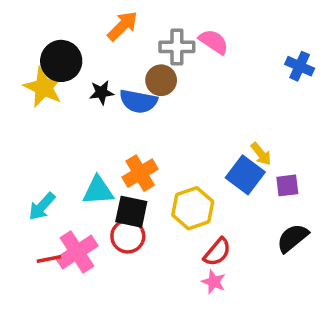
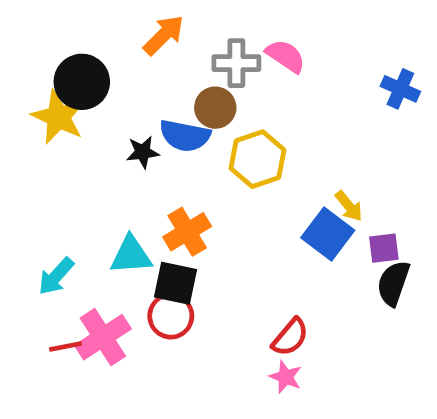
black star: (102, 93) -> (143, 152), moved
yellow hexagon: (193, 208) -> (257, 159), moved
black semicircle: (293, 238) -> (393, 283), moved, turned -32

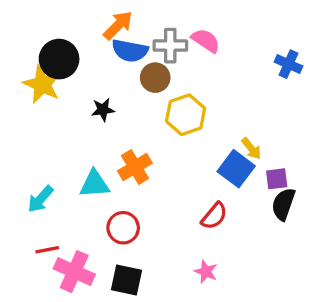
blue semicircle: (185, 136) -> (130, 51), moved
black square: (175, 283) -> (127, 280), moved
pink cross: (103, 337) -> (74, 272), moved, turned -33
red semicircle: (290, 337) -> (214, 216), moved

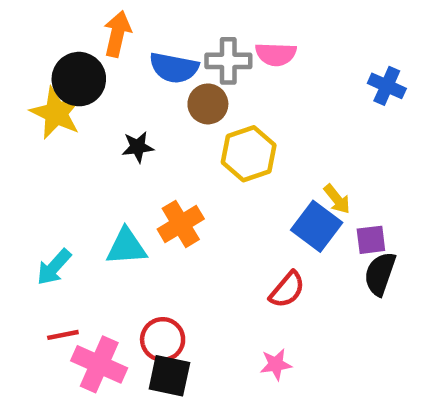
orange arrow: (118, 25) -> (117, 34), moved, turned -32
pink semicircle: (206, 40) -> (276, 54), turned 148
red circle: (123, 228) -> (163, 339), moved
pink star: (206, 272) -> (276, 364), turned -30

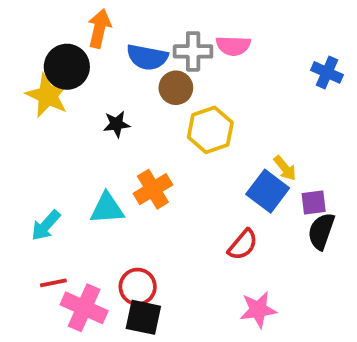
pink star: (276, 364) -> (258, 310), moved, size x1.4

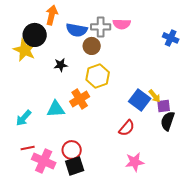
yellow hexagon: (210, 130) -> (98, 76), moved
yellow arrow: (285, 168) -> (155, 96), moved
black square: (143, 317) -> (75, 166), turned -30

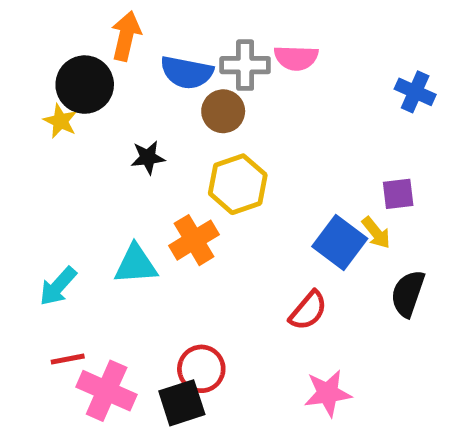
yellow star: (25, 50) -> (60, 121), size x0.6
purple square: (164, 106) -> (398, 194), moved
red circle: (72, 150) -> (201, 369), moved

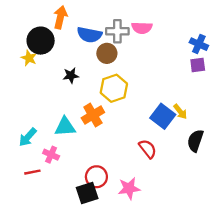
purple square: (398, 194) -> (198, 65), moved
red semicircle: (308, 311) -> (148, 149), turned -78
pink cross: (107, 391) -> (51, 155), moved, size x0.6
pink star: (328, 393) -> (129, 188), moved

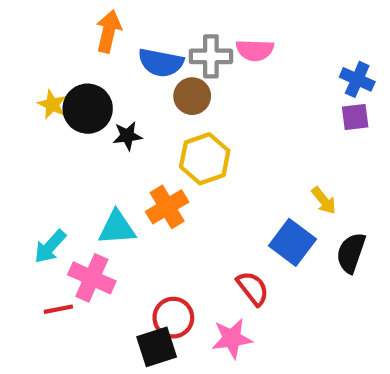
black circle: (41, 41) -> (88, 109), moved
blue square: (163, 116) -> (292, 242), moved
red semicircle: (148, 149) -> (253, 288), moved
pink cross: (51, 155) -> (92, 278), size x1.5

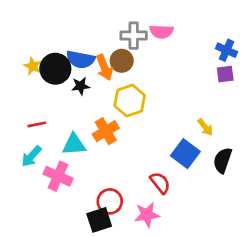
orange arrow: (109, 31) -> (104, 67), moved, turned 145
blue semicircle: (161, 63) -> (81, 59), moved
red line: (58, 309) -> (37, 124), moved

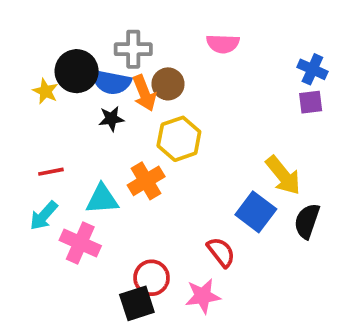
gray cross: (134, 36) -> (133, 49), moved
black circle: (55, 69) -> (77, 71), moved
yellow arrow: (205, 127) -> (283, 175), size x1.6

